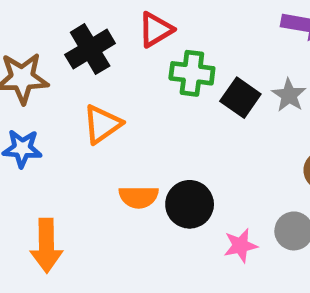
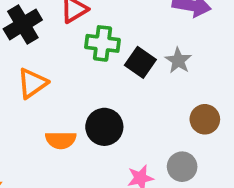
black circle: (190, 204) -> (104, 127), moved

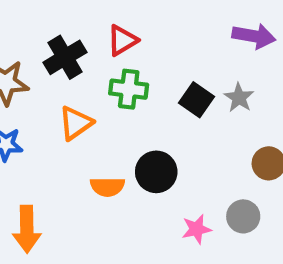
green cross: (102, 43) -> (129, 89), moved

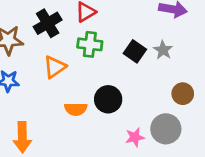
gray circle: (243, 216) -> (166, 129), size x1.4

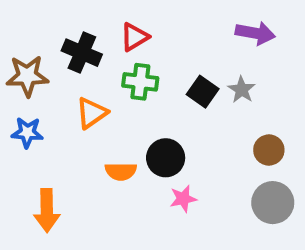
black cross: (48, 23) -> (82, 53), turned -36
gray circle: (166, 129) -> (273, 203), moved
pink star: (135, 137) -> (183, 199), moved

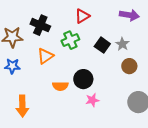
red triangle: (134, 37) -> (82, 16), moved
green cross: (140, 82) -> (70, 40), turned -30
brown circle: (269, 150) -> (129, 66), moved

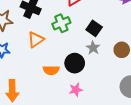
gray star: (122, 44) -> (93, 48), moved
pink star: (92, 100) -> (76, 90), moved

